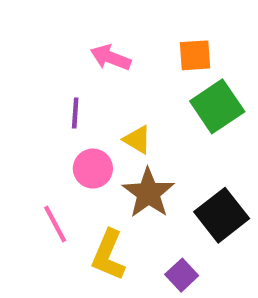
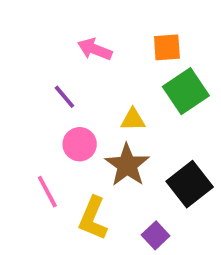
purple line: (75, 113) -> (64, 97), turned -44
yellow triangle: (137, 140) -> (133, 120), moved, turned -32

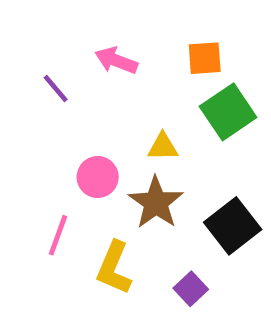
purple line: (64, 97) -> (56, 88), moved
pink line: (47, 192) -> (58, 235), turned 48

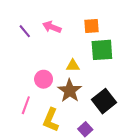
purple line: (56, 88) -> (25, 31), moved
green square: (228, 112) -> (102, 50), turned 30

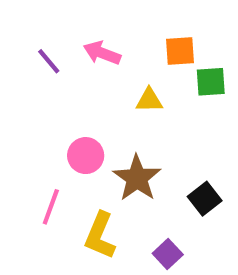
green square: (102, 50) -> (211, 82), moved, size x0.7
yellow triangle: (73, 66) -> (149, 100), moved
black square: (104, 101) -> (205, 199), size x0.7

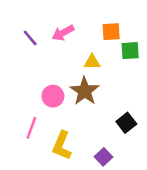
pink arrow: (102, 53) -> (63, 33), turned -50
brown star: (137, 178) -> (85, 91), moved

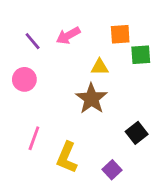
pink circle: (53, 96) -> (24, 79), moved

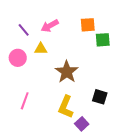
yellow triangle: (100, 67) -> (41, 49), moved
black square: (137, 133) -> (100, 97), turned -35
yellow L-shape: (67, 157) -> (66, 107), moved

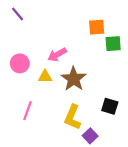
pink arrow: (50, 26) -> (57, 55), moved
purple line: (24, 30) -> (18, 14), moved
yellow triangle: (41, 49) -> (45, 77), moved

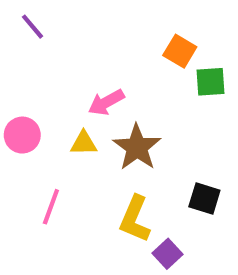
orange square: (97, 27) -> (180, 51), turned 35
pink circle: (20, 63) -> (22, 135), moved

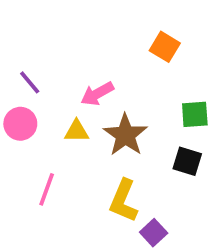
purple line: (32, 27) -> (30, 82), moved
green square: (211, 82) -> (195, 114), moved
black square: (204, 198) -> (187, 161), moved

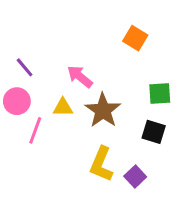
pink arrow: (97, 94) -> (80, 77), turned 68
pink line: (47, 189) -> (35, 130), moved
purple square: (154, 233) -> (135, 176), moved

